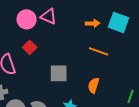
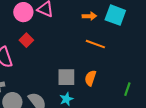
gray square: (59, 73) -> (66, 77), moved

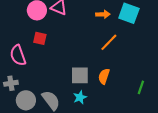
red square: (26, 40) -> (40, 38), turned -32
orange line: (95, 44) -> (109, 42), turned -66

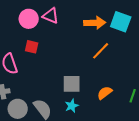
orange arrow: (103, 14) -> (95, 23), size x1.5
orange semicircle: (104, 76) -> (105, 93), moved, turned 35

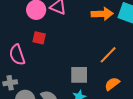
orange line: (101, 51) -> (108, 55), moved

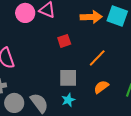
red square: (39, 38) -> (64, 41), moved, turned -32

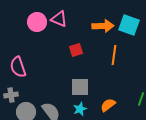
orange line: (97, 58) -> (114, 55), moved, turned -36
orange semicircle: (101, 87) -> (108, 105), moved

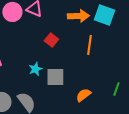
red square: (76, 50) -> (51, 40), turned -32
cyan star: (80, 109) -> (35, 69), moved

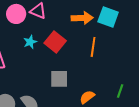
red square: (51, 40) -> (55, 42), size x1.5
cyan star: (35, 69) -> (30, 42), moved

